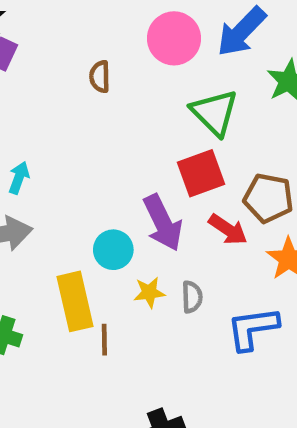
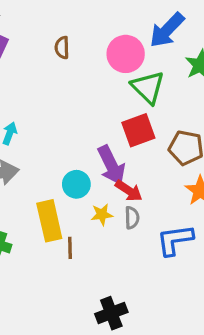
pink circle: (174, 38) -> (126, 54), moved
brown semicircle: (100, 77) -> (62, 48), moved
red arrow: (228, 229) -> (129, 191), moved

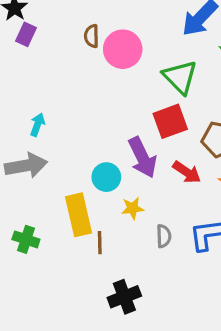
pink circle: (126, 54) -> (123, 49), moved
red arrow: (129, 191) -> (187, 172), moved
gray semicircle: (132, 218) -> (164, 236), moved
black cross: (111, 313) -> (124, 297), moved

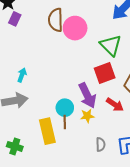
brown semicircle: (92, 36) -> (56, 20), size x1.6
yellow star: (133, 208) -> (87, 116), moved
brown line: (100, 243) -> (65, 122), moved

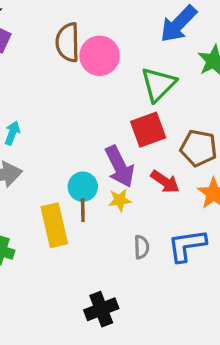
green triangle: (111, 45) -> (158, 84), turned 30

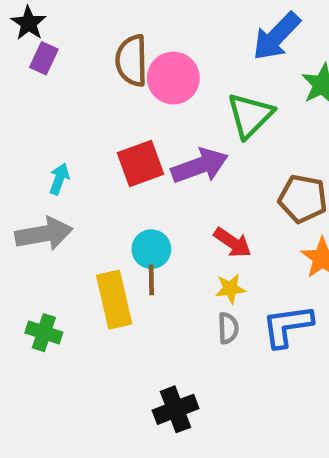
red square: (148, 130) -> (140, 164), moved
purple arrow: (120, 167) -> (200, 166), moved, turned -84
red arrow: (165, 182) -> (233, 243), moved
yellow star: (120, 200) -> (230, 289), moved

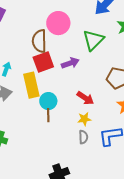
brown semicircle: (132, 60) -> (39, 41), moved
purple arrow: (200, 166) -> (70, 63), size x0.7
yellow rectangle: (114, 300) -> (31, 85), moved

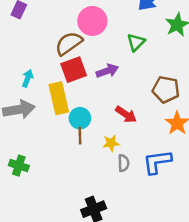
green triangle: (93, 40) -> (136, 42), size x0.7
brown semicircle: (39, 41) -> (69, 43), turned 55
yellow star: (84, 119) -> (111, 143), moved

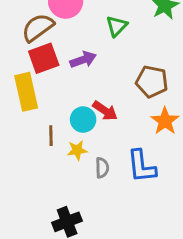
cyan circle: (80, 118) -> (83, 120), moved
yellow star: (111, 143) -> (77, 150), moved
blue L-shape: (157, 162) -> (142, 166), turned -88

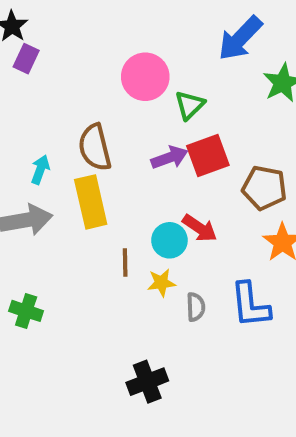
green triangle: (117, 26) -> (190, 105), moved
brown semicircle: (38, 27) -> (95, 147), moved, turned -68
red square: (44, 58) -> (208, 155), moved

